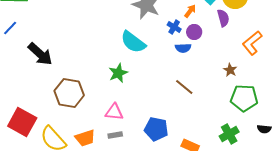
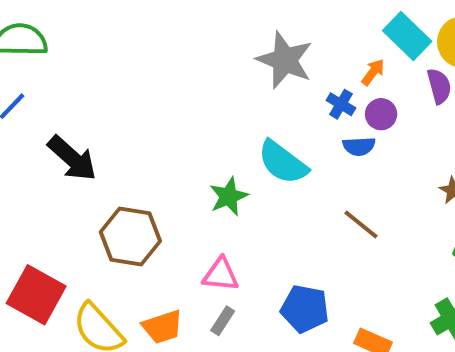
cyan semicircle: (133, 42) -> (283, 162), moved
gray rectangle: (115, 135) -> (223, 321), turned -48

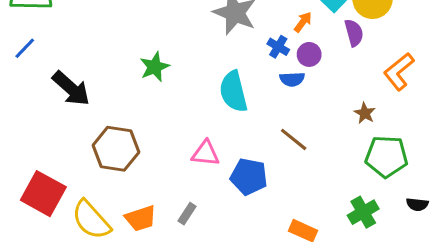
cyan semicircle: (283, 162) -> (233, 92), turned 39
green star: (229, 196) -> (155, 67), moved
pink triangle: (221, 275) -> (206, 153), moved
blue pentagon: (305, 309) -> (249, 177), moved

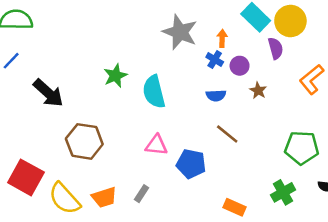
orange arrow: (303, 22) -> (222, 38), moved, turned -35
blue semicircle: (292, 79) -> (216, 96), moved
cyan semicircle: (233, 92) -> (154, 92), moved
brown star: (365, 113) -> (258, 91), moved

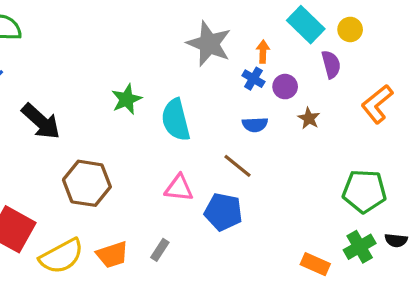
yellow circle: (290, 21) -> (350, 29), size x0.6
brown line: (227, 134) -> (238, 166), moved
green cross: (283, 192) -> (360, 247), moved
yellow semicircle: (64, 199) -> (62, 256), turned -76
orange rectangle: (235, 207) -> (315, 264), moved

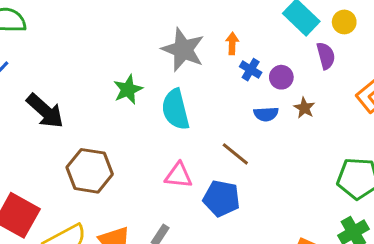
gray star: (209, 44) -> (183, 50), moved
orange arrow: (263, 52) -> (232, 43), moved
blue semicircle: (255, 125) -> (266, 114), moved

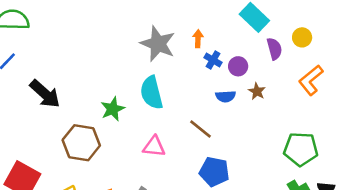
yellow circle: (344, 22) -> (302, 37), moved
green star: (128, 89) -> (113, 109), moved
blue pentagon: (221, 198) -> (214, 172), moved

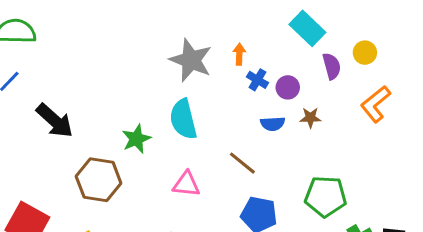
brown star: (257, 91) -> (310, 118), turned -30
green pentagon: (301, 149) -> (326, 196), moved

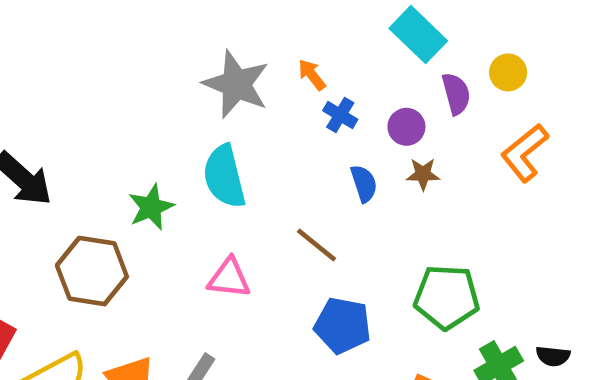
orange arrow: (239, 54) -> (312, 75), turned -40
purple circle: (288, 87) -> (406, 127), moved
blue semicircle: (273, 124) -> (364, 184), turned -105

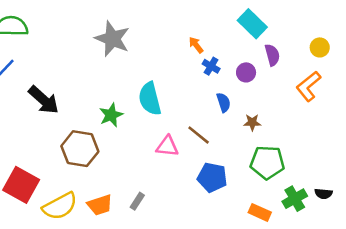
yellow circle: (508, 72) -> (320, 47), moved
gray star: (236, 84) -> (112, 39), moved
brown star: (423, 174) -> (252, 122), moved
pink triangle: (229, 278) -> (167, 146), moved

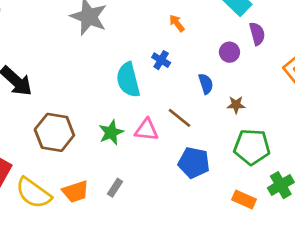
blue cross: (211, 66) -> (161, 60), moved
green star: (111, 115) -> (111, 132), moved
yellow semicircle: (60, 206) -> (33, 193), turned 64

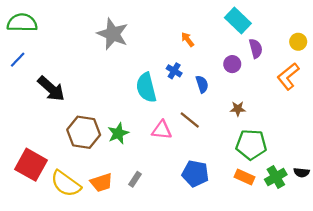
blue semicircle: (206, 84) -> (202, 84), moved
green star: (111, 132) -> (118, 133), moved
blue pentagon: (194, 163) -> (195, 174), moved
orange rectangle: (244, 200) -> (245, 177), moved

